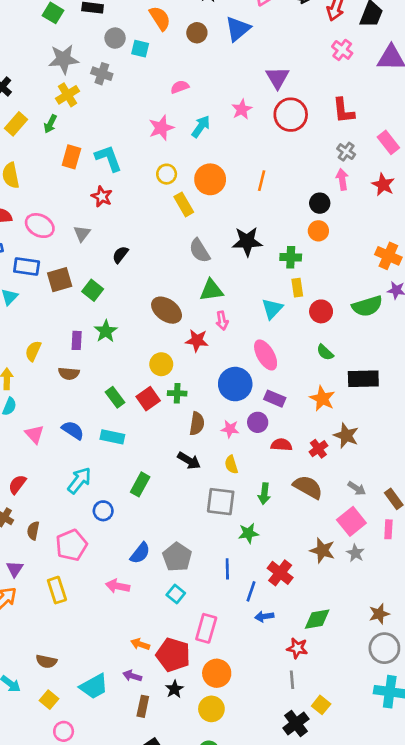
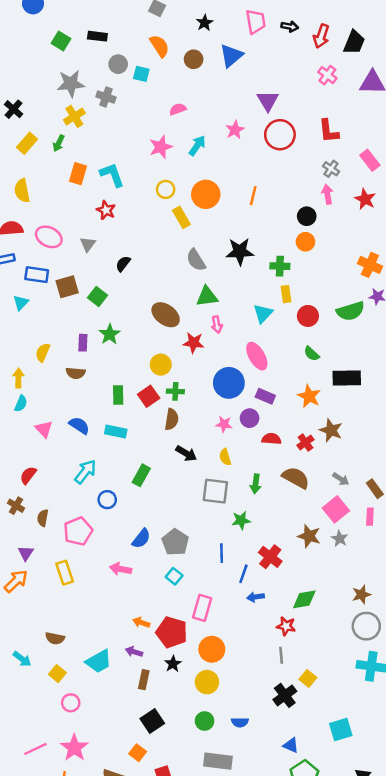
green rectangle: (115, 397) -> (118, 395), turned 36
brown semicircle: (197, 424) -> (172, 419), moved

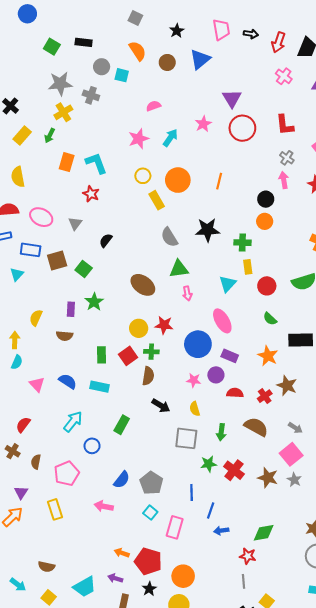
red star: (194, 343) -> (164, 325), moved
red cross: (270, 557) -> (234, 470), moved
pink rectangle: (202, 608) -> (175, 527), moved

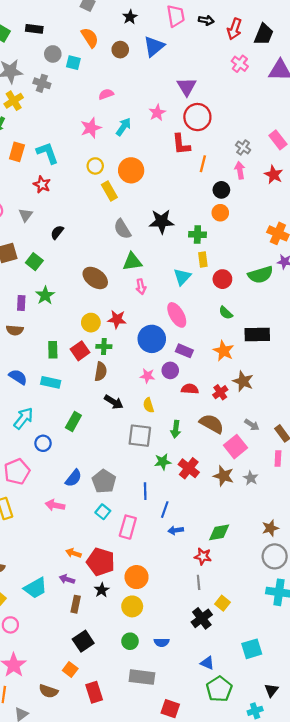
red L-shape: (285, 125) -> (181, 144), moved
orange line: (219, 181) -> (203, 164), moved
pink square: (291, 454) -> (235, 447), moved

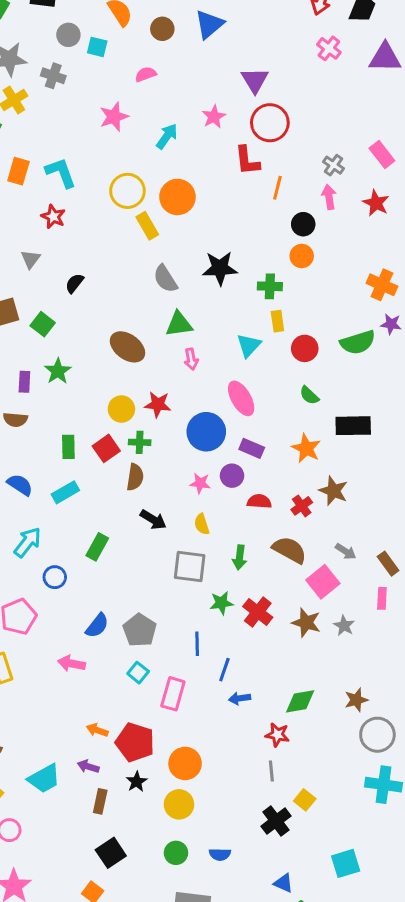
pink semicircle: (106, 94) -> (146, 74), moved
pink star: (91, 128) -> (114, 117), moved
yellow circle: (95, 166) -> (127, 191), size x1.5
cyan rectangle: (51, 382) -> (65, 492), turned -42
brown star: (270, 528) -> (356, 700), moved

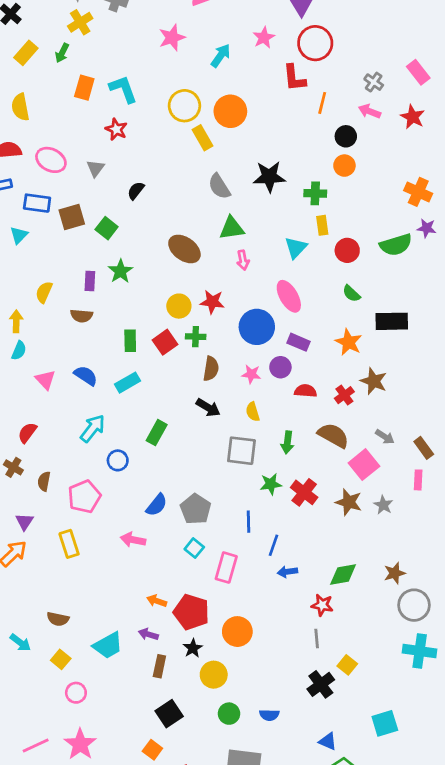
pink arrow: (329, 197) -> (369, 111), turned -60
brown semicircle: (135, 477) -> (211, 369), moved
yellow circle: (179, 804) -> (214, 675), moved

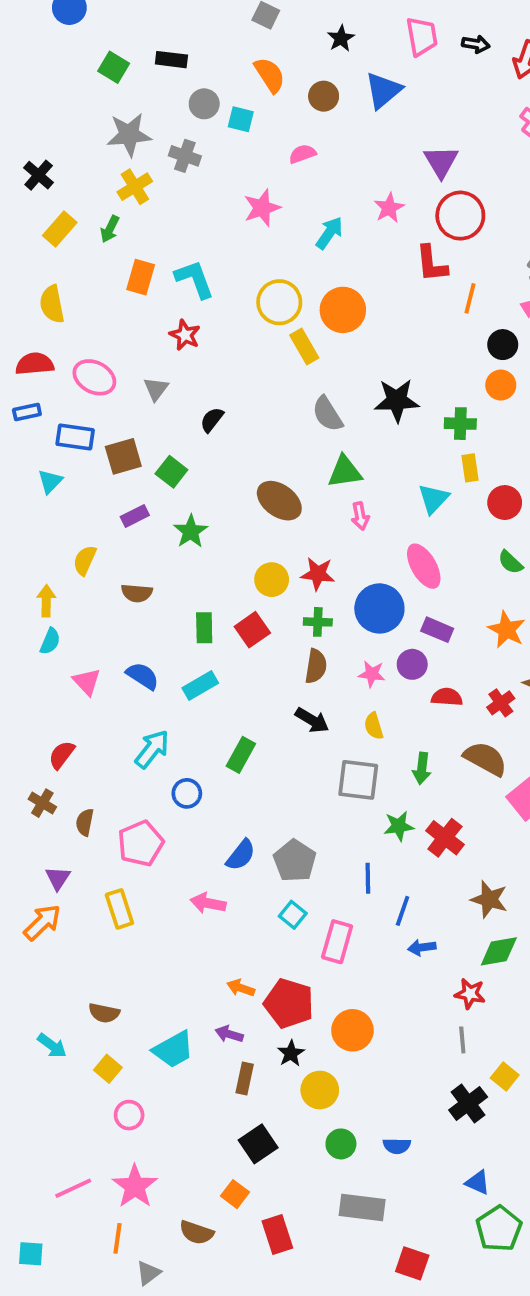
purple rectangle: (90, 281) -> (135, 516), moved, turned 60
green cross: (196, 337) -> (318, 622), moved
brown star: (349, 502) -> (489, 899), moved

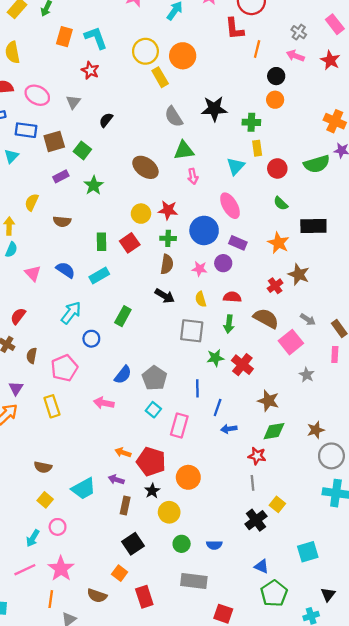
red semicircle: (447, 697) -> (232, 297), moved
cyan arrow: (52, 1046) -> (33, 538), moved, turned 84

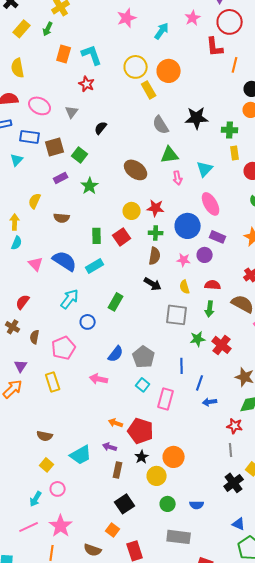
cyan triangle: (236, 166) -> (205, 169), moved
blue semicircle: (65, 270) -> (65, 261), size x1.4
orange circle: (188, 477) -> (174, 457), moved

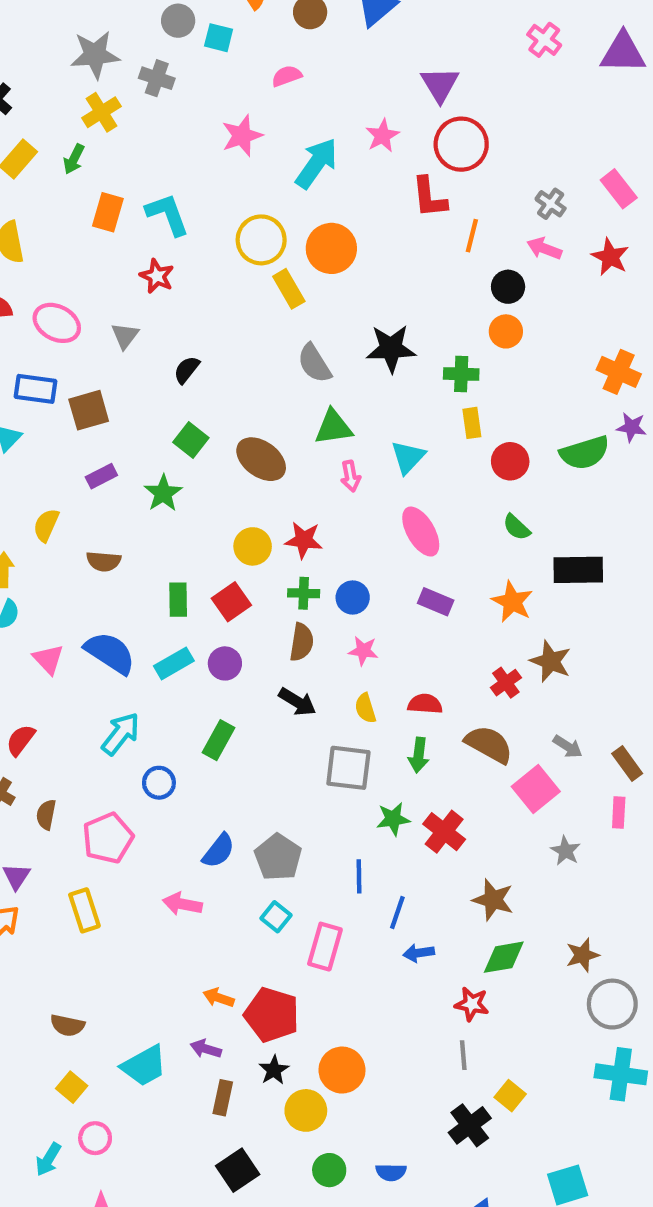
cyan arrow: (162, 31) -> (316, 163), size x1.4
green square: (80, 155) -> (191, 440), moved
blue circle: (188, 226) -> (353, 597), moved, size x0.6
purple circle: (205, 255) -> (225, 663), moved

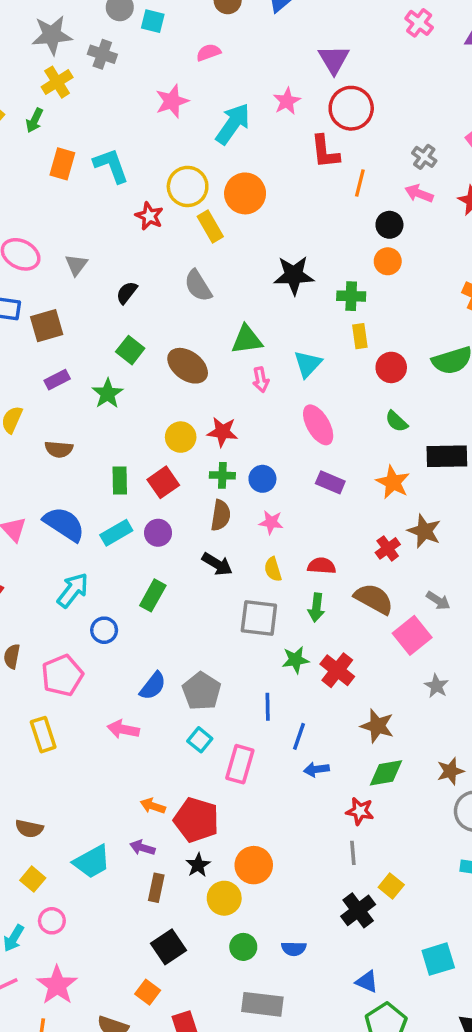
red star: (157, 276) -> (149, 216), moved
gray semicircle: (314, 363) -> (198, 286), moved

